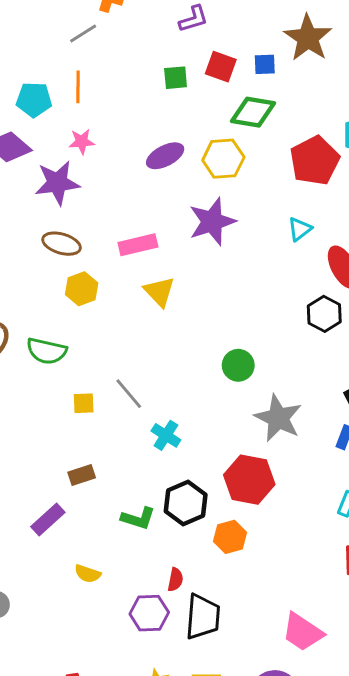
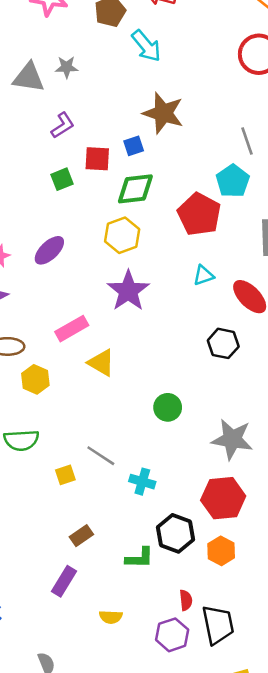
purple ellipse: (165, 156) -> (49, 250), moved
cyan triangle: (300, 229) -> (204, 275), turned 35
black hexagon: (324, 314) -> (223, 343), moved
green circle: (238, 365) -> (168, 407), moved

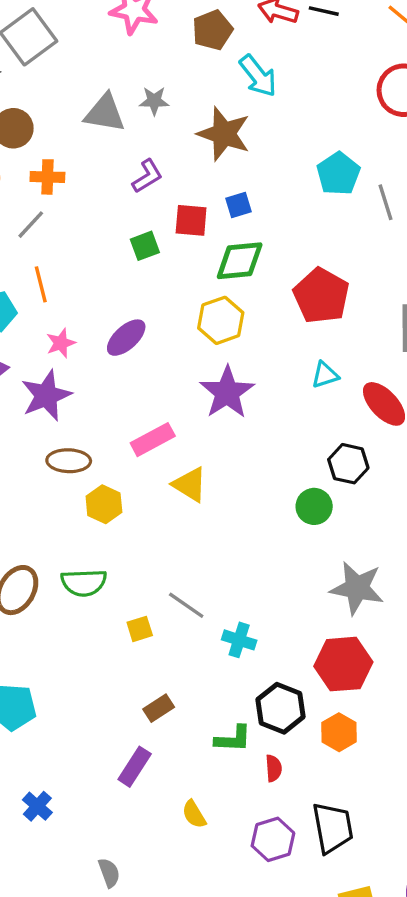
brown star: (163, 113) -> (224, 134), moved
cyan pentagon: (233, 181) -> (338, 174), moved
green circle: (168, 407) -> (314, 506), moved
red semicircle: (186, 600) -> (274, 768), moved
yellow semicircle: (111, 617) -> (194, 814), turned 55

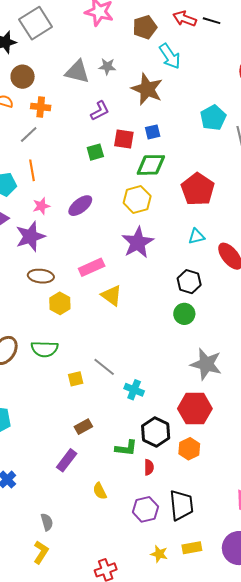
black hexagon: (348, 464) -> (189, 282), moved

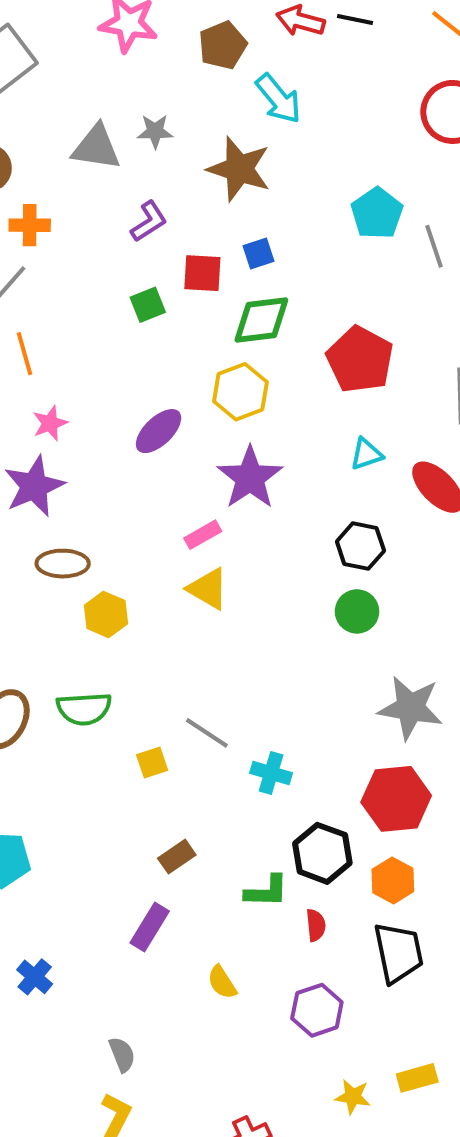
purple ellipse: (80, 206) -> (159, 431), moved
pink rectangle: (92, 267) -> (203, 535), moved, size x0.7
black trapezoid: (181, 505) -> (398, 953), moved

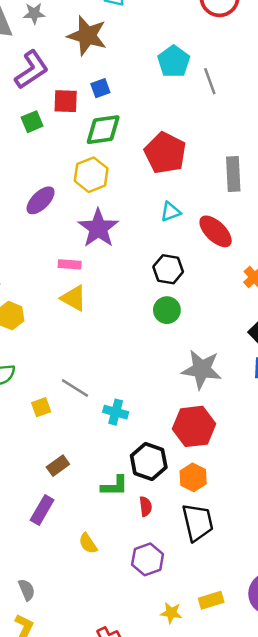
purple L-shape: (149, 221) -> (32, 70), size x1.5
pink rectangle: (203, 535) -> (70, 264), turned 35

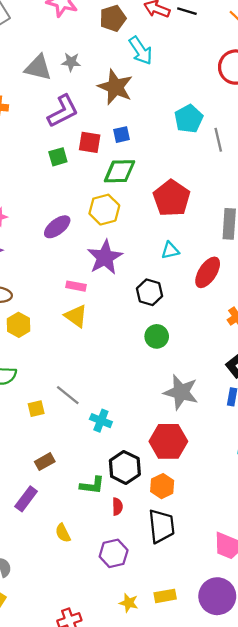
red ellipse: (216, 231) -> (208, 272), turned 72
black hexagon: (168, 269) -> (150, 292), moved

